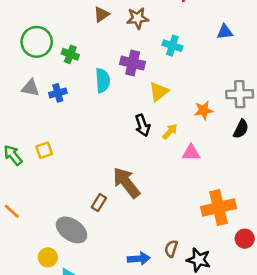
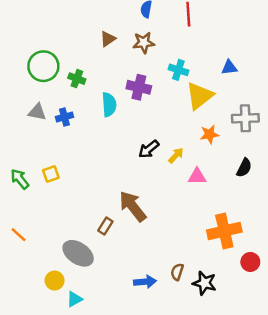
blue triangle: (225, 32) -> (229, 67), moved
yellow triangle: (159, 92) -> (200, 96), moved, size x1.4
black arrow: (143, 125) -> (149, 149), turned 70
black semicircle: (241, 129) -> (244, 168), moved

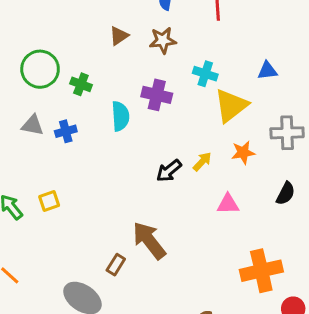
yellow arrow: (176, 155) -> (202, 162), moved

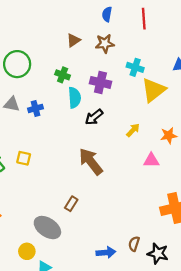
green cross: (81, 84) -> (63, 75), moved
orange star: (243, 153) -> (169, 136), moved
black arrow: (169, 171) -> (94, 117), moved
yellow square: (49, 201) -> (24, 158), turned 32
brown arrow: (149, 240) -> (91, 161), moved

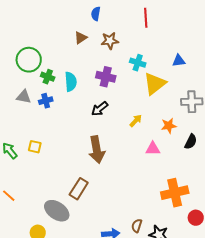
blue semicircle: (107, 14) -> (96, 14), moved
green cross: (63, 75) -> (48, 77), moved
cyan semicircle: (74, 98) -> (71, 82), moved
brown arrow: (91, 161) -> (97, 150), turned -152
brown rectangle: (71, 204) -> (79, 189), size x1.5

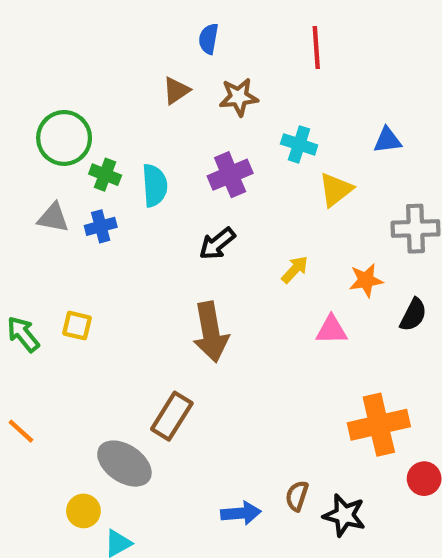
purple cross: (106, 77) -> (230, 175), turned -36
yellow triangle: (155, 84) -> (336, 190), size x0.7

